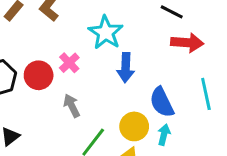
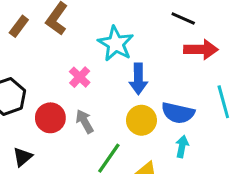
red circle: (39, 75) -> (50, 118), moved
blue semicircle: (162, 102) -> (178, 113), turned -48
yellow circle: (134, 126) -> (141, 120), moved

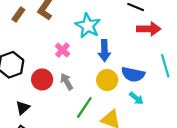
cyan arrow: (182, 146) -> (136, 98), turned 120

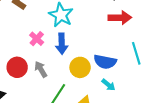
blue arrow: (104, 51) -> (62, 44), moved

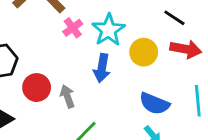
pink cross: (37, 39) -> (73, 28), moved
yellow circle: (80, 67) -> (144, 52), moved

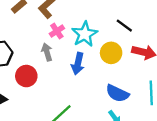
black line: (174, 18) -> (124, 26), moved
gray arrow: (67, 96) -> (47, 52), moved

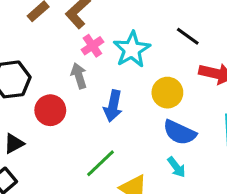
yellow circle: (111, 53) -> (167, 93), moved
blue arrow: (78, 64) -> (113, 106), moved

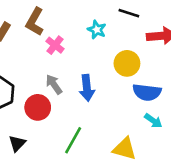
cyan star: (132, 49) -> (97, 30), moved, size x0.6
gray arrow: (79, 76) -> (54, 84), moved
green line: (100, 163) -> (73, 140), moved

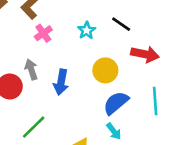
blue semicircle: (147, 92) -> (116, 103), turned 116

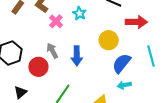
cyan star: (87, 30) -> (79, 13), moved
cyan arrow: (114, 131) -> (124, 85), turned 128

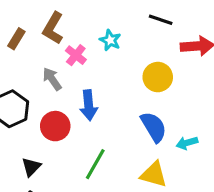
gray arrow: (52, 51) -> (52, 79), moved
blue arrow: (77, 56) -> (89, 105), moved
blue semicircle: (121, 63) -> (154, 127), moved, turned 115

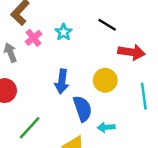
yellow circle: (158, 77) -> (105, 80), moved
blue arrow: (89, 105) -> (62, 82), moved

